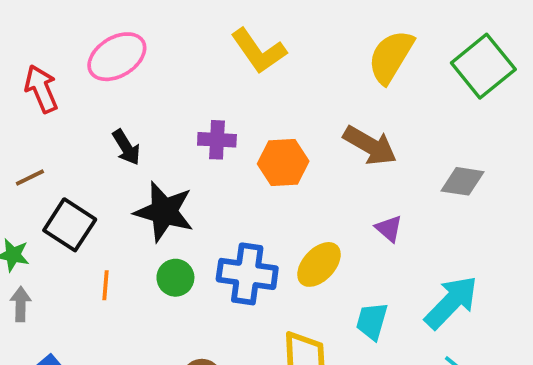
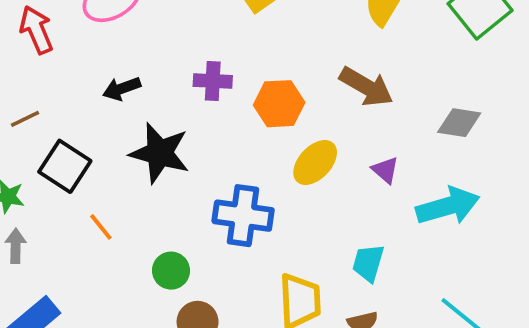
black arrow: (126, 147) -> (122, 89), turned 102
yellow ellipse: (319, 264) -> (315, 163), moved
green circle: (175, 278) -> (171, 271), moved
orange line: (106, 285) -> (101, 227), turned -44
cyan arrow: (451, 302) -> (448, 206), moved, turned 30

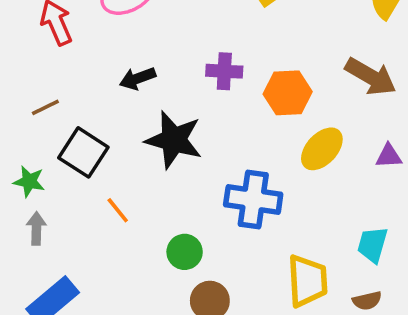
purple triangle: (385, 170) -> (389, 156), turned -44

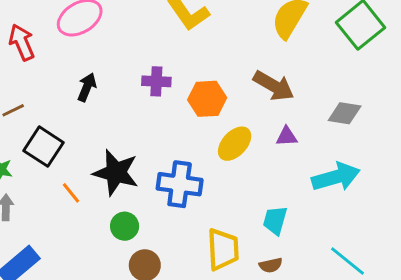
black arrow: (138, 78) -> (87, 87), turned 132
black star: (174, 140) -> (116, 173), moved
purple triangle: (389, 156) -> (287, 136), moved

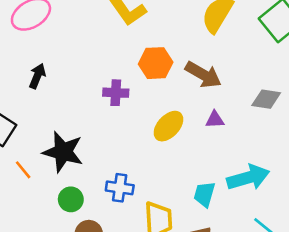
purple cross: (156, 81) -> (116, 93), moved
orange hexagon: (207, 99) -> (156, 63), moved
cyan arrow: (336, 177) -> (248, 178), moved
blue cross: (180, 184) -> (120, 188), moved, size x0.7

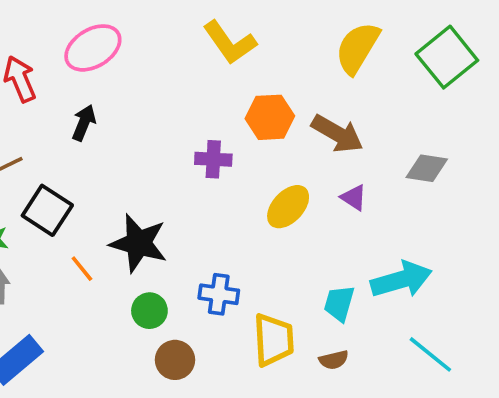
black arrow: (37, 76) -> (84, 123), moved
purple triangle: (215, 120) -> (354, 198), turned 36

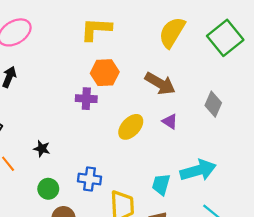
yellow L-shape: (230, 42) -> (96, 29), turned 128
orange hexagon: (270, 117) -> (105, 73), moved
gray diamond: (427, 168) -> (213, 104), turned -75
black star: (139, 243) -> (42, 149), size x0.5

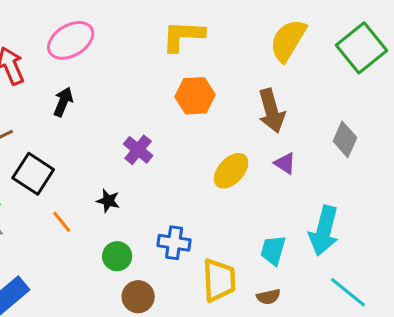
brown arrow: (160, 83) -> (271, 111), turned 44
purple cross: (86, 99) -> (138, 150), moved, turned 36
cyan arrow: (198, 170) -> (324, 231), turned 120

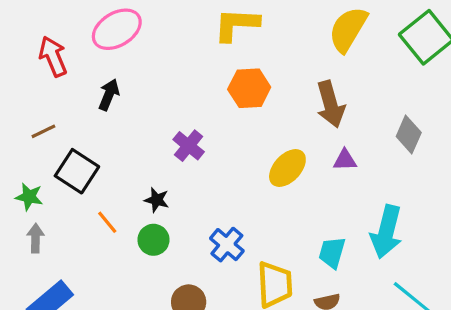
purple triangle: (285, 163) -> (345, 160), turned -35
blue cross: (174, 243) -> (227, 245), turned 32
green circle: (117, 256) -> (153, 240), moved

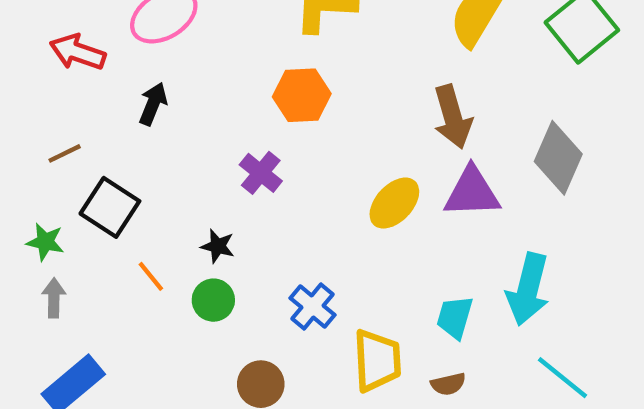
red arrow: (53, 56) -> (78, 52), turned -48
orange hexagon: (249, 88) -> (302, 95), moved
gray diamond: (409, 135) -> (558, 158), size x1.4
purple triangle: (345, 160) -> (472, 192), size x1.8

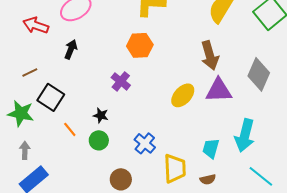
green star: (45, 242) -> (21, 113), size x1.5
gray arrow: (54, 298) -> (25, 150), moved

